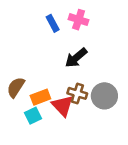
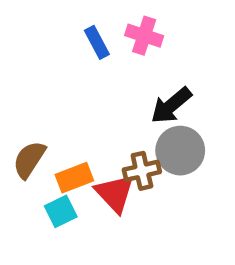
black arrow: (76, 58) -> (171, 105), moved
brown cross: (77, 93) -> (142, 171), turned -30
gray circle: (104, 96) -> (180, 151), moved

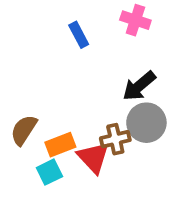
pink cross: (144, 36) -> (135, 20), moved

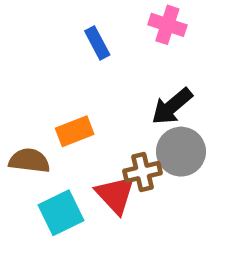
brown semicircle: (24, 130) -> (29, 161), turned 64
orange rectangle: (60, 145) -> (75, 131), moved
cyan square: (49, 172) -> (61, 213), size x1.4

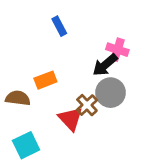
pink cross: (167, 25) -> (117, 50), moved
brown cross: (143, 172) -> (87, 105), turned -30
cyan square: (61, 213) -> (26, 145), moved

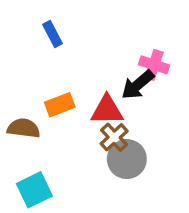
blue rectangle: (59, 26) -> (53, 34), moved
gray circle: (111, 93) -> (127, 159), moved
red triangle: (70, 119) -> (107, 110), moved, turned -48

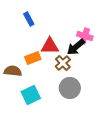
red triangle: (107, 110) -> (50, 46), moved
brown cross: (114, 137) -> (63, 63), moved
cyan square: (34, 190) -> (31, 95), moved

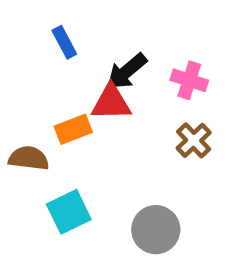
black arrow: (76, 47) -> (127, 71), moved
brown cross: (63, 63) -> (194, 140), moved
gray circle: (70, 88) -> (156, 230), moved

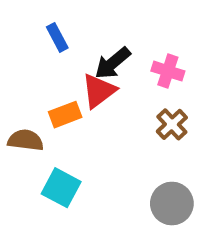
red triangle: (111, 103) -> (99, 91), turned -36
cyan square: (69, 212) -> (61, 188), turned -36
gray circle: (156, 230) -> (172, 204), moved

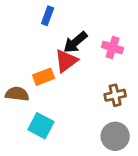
blue rectangle: (57, 37) -> (48, 16), moved, turned 48
brown cross: (172, 124) -> (115, 95), moved, turned 30

